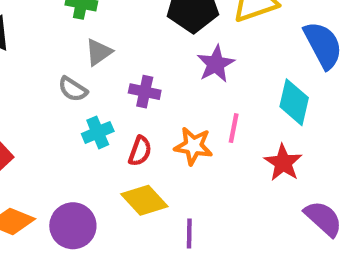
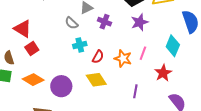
purple cross: (145, 92) -> (104, 22), moved
purple line: (189, 233) -> (135, 91), moved

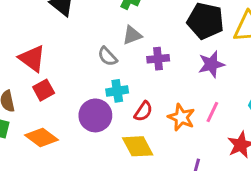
purple cross: (104, 22) -> (158, 59), turned -32
purple circle: (61, 86) -> (95, 115), moved

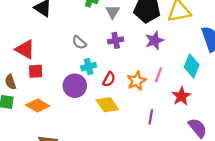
gray triangle: (132, 35) -> (113, 12), moved, turned -32
red square: (44, 90) -> (36, 71), turned 32
orange star: (181, 117) -> (137, 81), turned 30

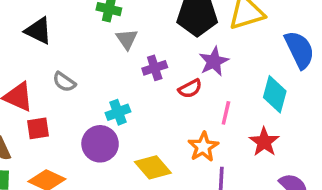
gray triangle: (113, 12) -> (127, 39), moved
gray semicircle: (79, 42) -> (64, 82), moved
red semicircle: (109, 79) -> (190, 89), moved, turned 40
orange star: (137, 81) -> (203, 147), moved

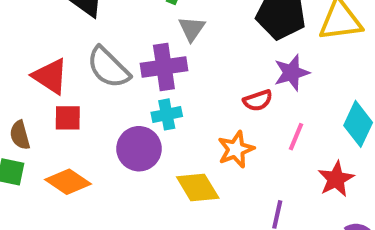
purple cross: (155, 68) -> (164, 67), moved, size x1.5
gray semicircle: (64, 82) -> (108, 67), size x1.6
orange star: (203, 147) -> (236, 149), moved

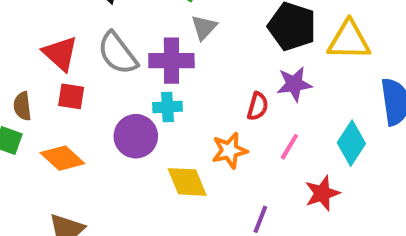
red semicircle: (258, 101) -> (258, 106), turned -64

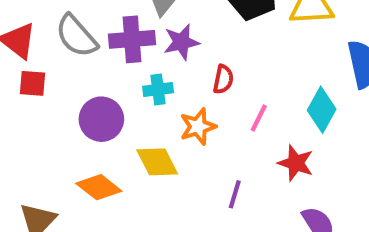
purple star: (294, 84) -> (181, 42), moved
cyan cross: (167, 107) -> (158, 90), moved
orange diamond: (62, 158) -> (99, 187), moved
red star: (322, 193) -> (296, 163), turned -30

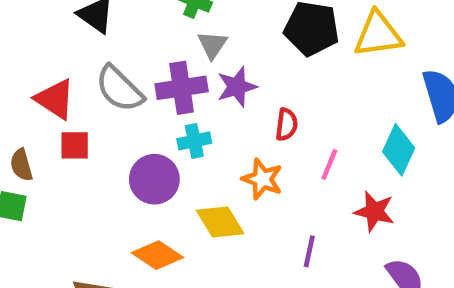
cyan cross: (158, 90) -> (194, 141), moved
orange star: (198, 127) -> (262, 179), turned -30

